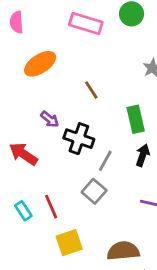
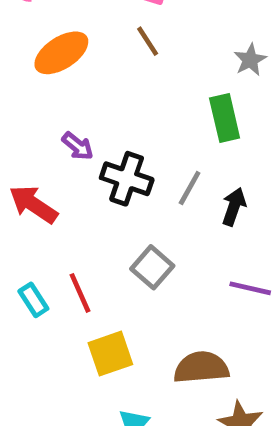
brown line: (91, 90) -> (148, 41), moved
green rectangle: (136, 119) -> (225, 118), moved
gray line: (105, 161) -> (190, 188), moved

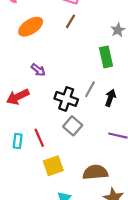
brown line: (148, 41) -> (70, 21), turned 64
black cross: (127, 179) -> (66, 99), moved
red arrow: (33, 204) -> (18, 97), turned -60
cyan rectangle: (33, 300) -> (18, 141), turned 40

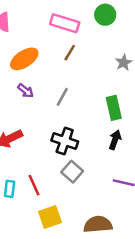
green rectangle: (106, 57) -> (114, 108), moved
purple arrow: (38, 70) -> (26, 91), moved
gray line: (90, 89) -> (62, 97), moved

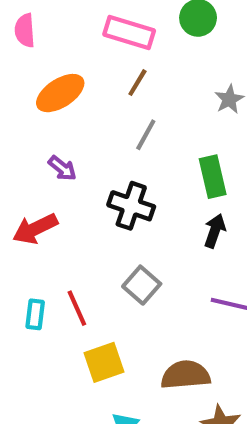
purple arrow: (26, 91) -> (62, 168), moved
gray line: (62, 97) -> (146, 135), moved
black cross: (65, 141) -> (131, 206), moved

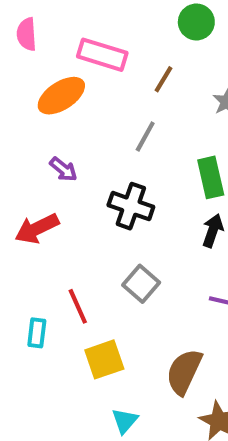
pink rectangle: (129, 32) -> (102, 55), moved
brown line: (137, 83) -> (164, 79), moved
cyan rectangle: (35, 314) -> (37, 333), moved
brown semicircle: (185, 375) -> (184, 372), turned -60

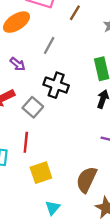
gray line: (145, 137) -> (49, 45), moved
gray square: (141, 284) -> (33, 107), moved
red line: (78, 306) -> (26, 142), turned 30

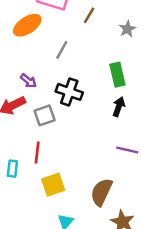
purple arrow: (18, 64) -> (28, 81), moved
gray square: (33, 107) -> (45, 115), turned 30

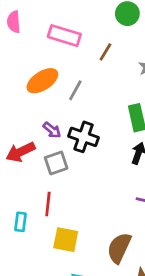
orange ellipse: (27, 25) -> (42, 81), moved
purple arrow: (28, 81) -> (52, 130), moved
yellow square: (53, 185) -> (66, 240), turned 30

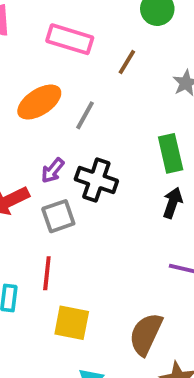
purple arrow: (52, 130) -> (53, 171), turned 90

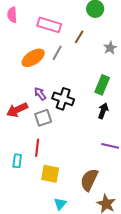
gray line: (85, 115) -> (57, 53), moved
green rectangle: (171, 153) -> (102, 85), turned 36
purple arrow: (53, 171) -> (40, 94), turned 104

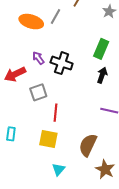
orange ellipse: (33, 58) -> (31, 22), turned 50
gray square: (43, 118) -> (38, 92), moved
red line: (37, 148) -> (56, 113), moved
cyan rectangle: (17, 161) -> (11, 134), moved

